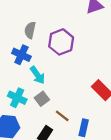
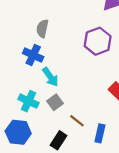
purple hexagon: (61, 42) -> (98, 41), moved

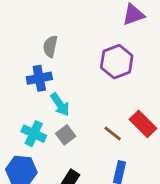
blue cross: (33, 55) -> (39, 78), turned -36
brown line: (77, 121) -> (113, 134), moved

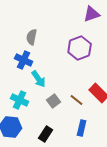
blue cross: (39, 78) -> (24, 60), turned 36
gray square: (66, 135) -> (54, 101), moved

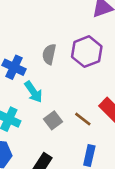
gray semicircle: (32, 37) -> (49, 54), moved

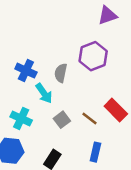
gray semicircle: (49, 54) -> (61, 73), moved

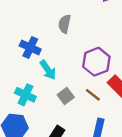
purple hexagon: (93, 56) -> (96, 62), moved
gray semicircle: (61, 73) -> (64, 24), moved

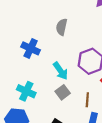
cyan arrow: (48, 70) -> (61, 71), moved
brown line: (93, 95) -> (87, 100), moved, turned 56

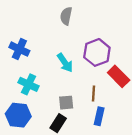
blue cross: (31, 48) -> (19, 49), moved
gray square: (63, 92) -> (66, 103), moved, turned 32

